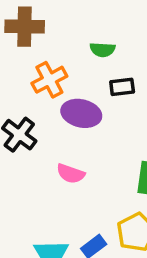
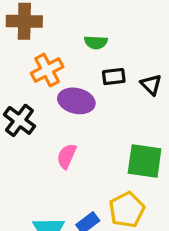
pink semicircle: (71, 174) -> (67, 156), turned 95

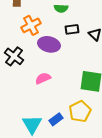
pink semicircle: (67, 156) -> (43, 78), turned 42

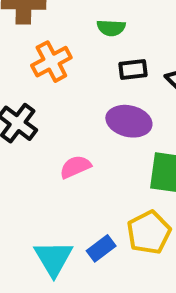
purple ellipse: (49, 44) -> (129, 121), moved

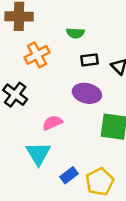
yellow pentagon: (149, 232) -> (100, 182), moved
cyan triangle: (53, 258) -> (38, 154), moved

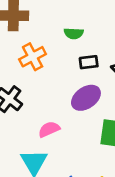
purple ellipse: (87, 93) -> (86, 98), turned -48

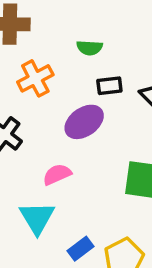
purple ellipse: (86, 98) -> (84, 122), moved

